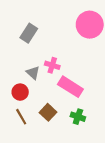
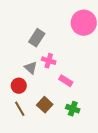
gray rectangle: (29, 33) -> (37, 38), moved
pink rectangle: (70, 87) -> (66, 81), size x0.6

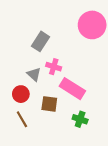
pink rectangle: (66, 81) -> (72, 89), size x1.6
brown square: (45, 105) -> (49, 104), moved, turned -35

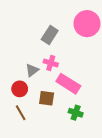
gray rectangle: (41, 41) -> (50, 35), moved
gray triangle: (34, 74) -> (32, 70), turned 40

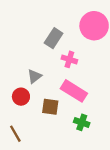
pink cross: (51, 63) -> (69, 59), moved
brown line: (21, 113) -> (15, 134), moved

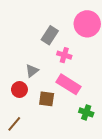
green cross: (82, 122) -> (86, 112), moved
brown line: (15, 134) -> (14, 124), turned 70

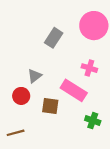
pink cross: (64, 55) -> (89, 68), moved
brown line: (14, 124) -> (16, 133), turned 35

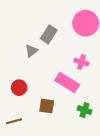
gray triangle: (35, 76) -> (31, 51), moved
brown square: (50, 106) -> (47, 106), moved

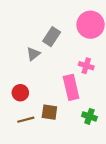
pink rectangle: (67, 83) -> (71, 87), turned 45
brown line: (14, 121) -> (26, 120), moved

